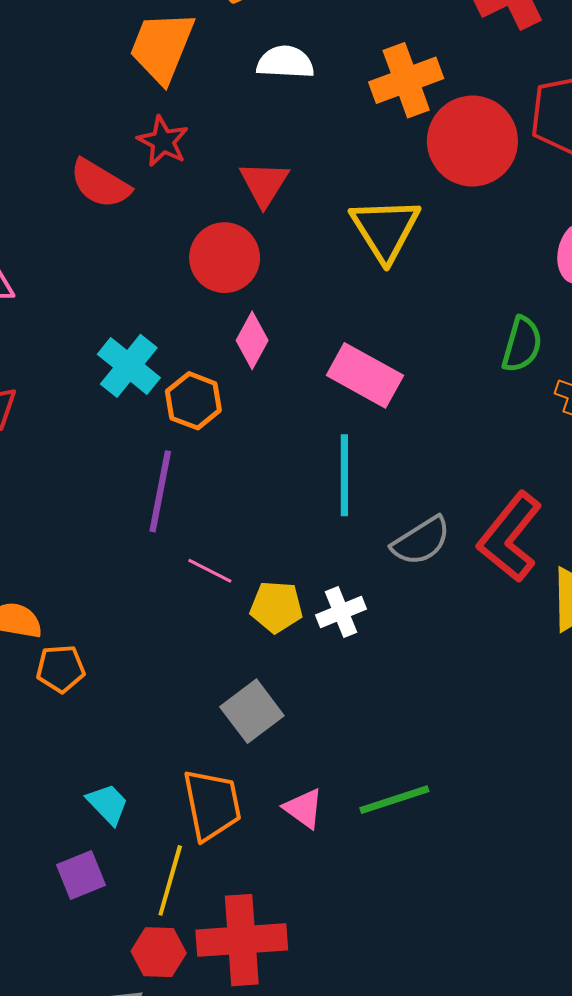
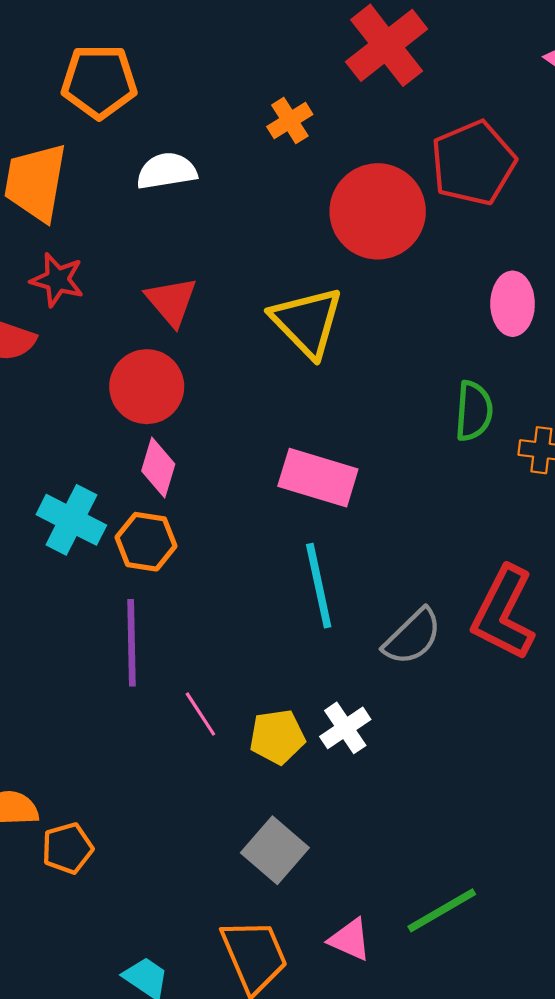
orange cross: (406, 80) -> (290, 121), moved, size x0.6
pink diamond: (252, 340) -> (158, 467), moved
pink line: (210, 571) -> (200, 714), turned 42

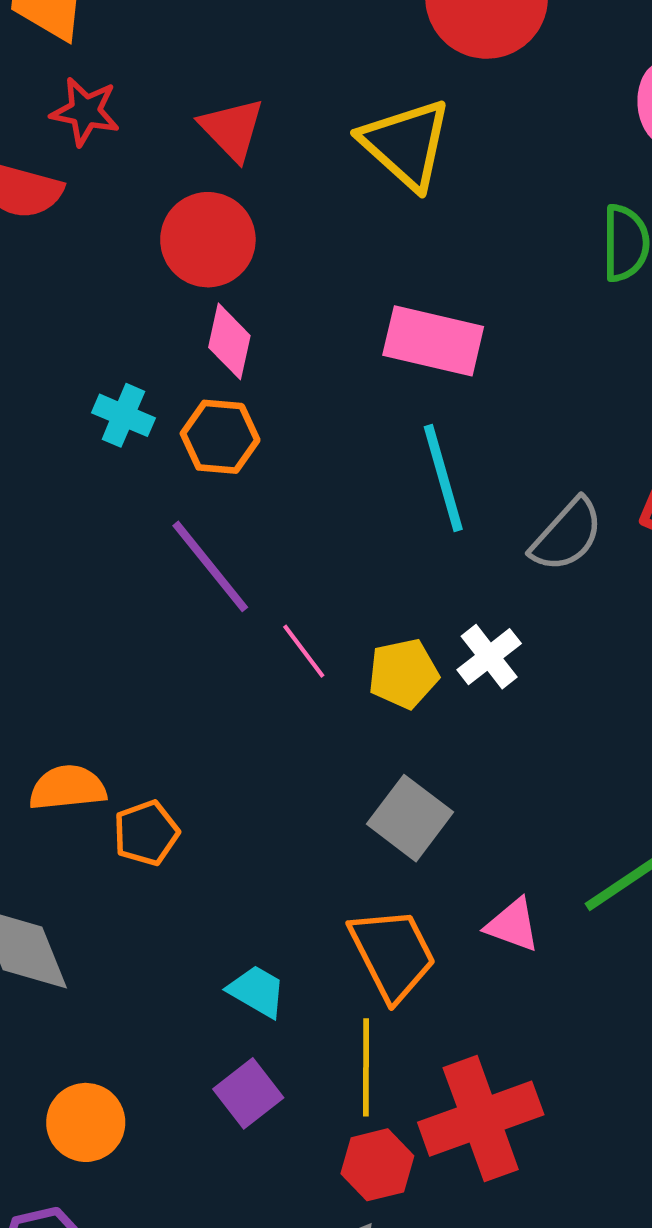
cyan cross: (71, 520) -> (123, 415), size x0.7
purple line: (132, 643) -> (210, 566), turned -34

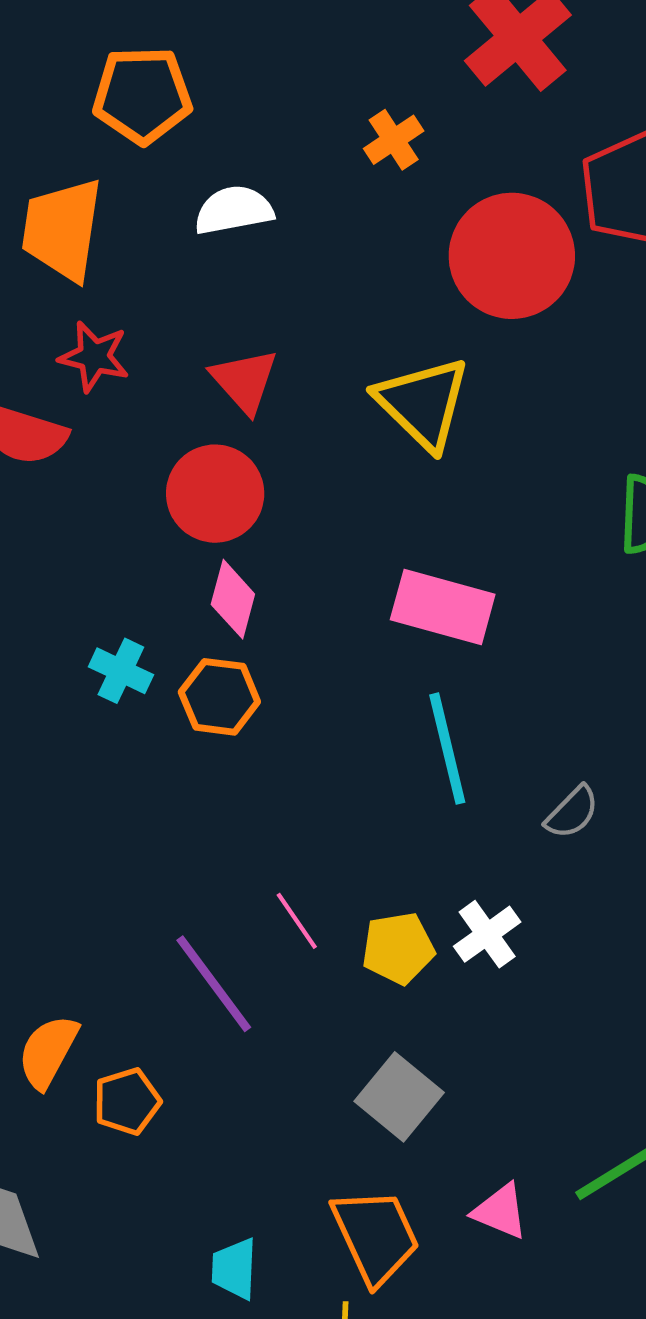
gray semicircle: (567, 535) -> (572, 812), size x0.7
purple line: (210, 566) -> (214, 984), moved
orange semicircle: (68, 788) -> (48, 1052), turned -58
cyan trapezoid: (257, 991) -> (234, 1269), turned -120

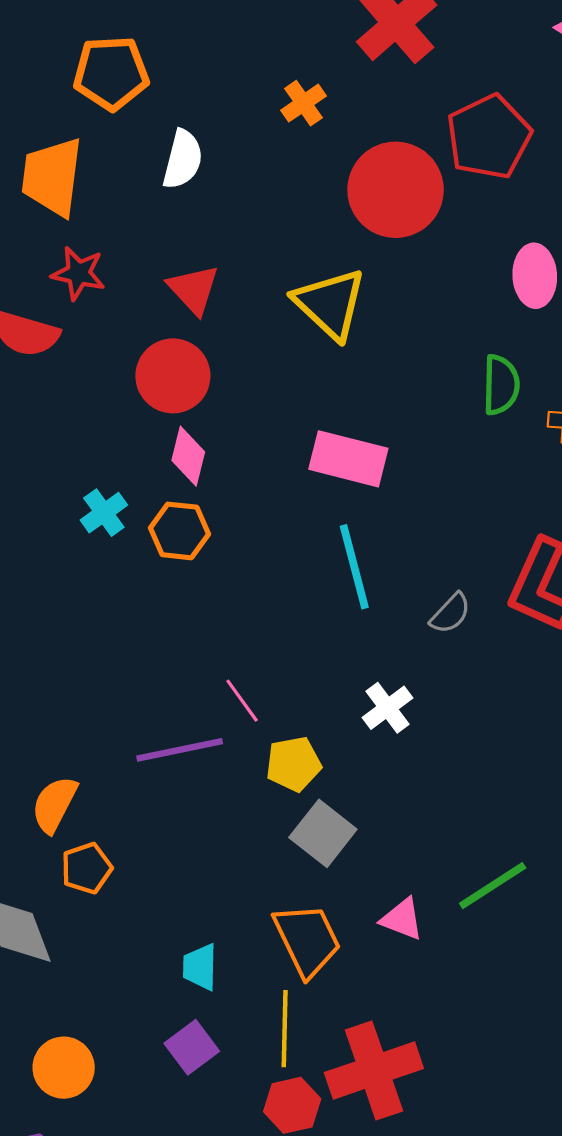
white semicircle: (234, 210) -> (183, 159), turned 116
cyan cross: (121, 671) -> (104, 513), turned 30
yellow pentagon: (398, 948) -> (294, 764), moved
purple line: (214, 984) -> (180, 750), turned -64
orange pentagon: (127, 1101) -> (87, 868), moved

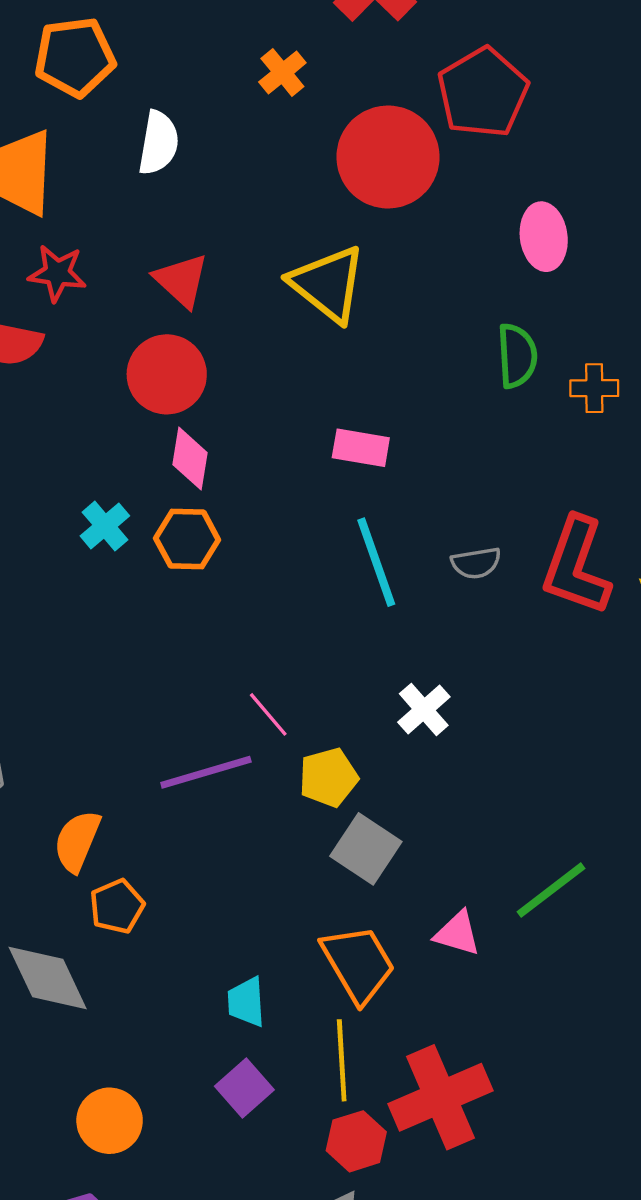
pink rectangle: (348, 459) -> (361, 448), size x0.7
gray semicircle: (450, 613) -> (476, 563), moved, turned 42

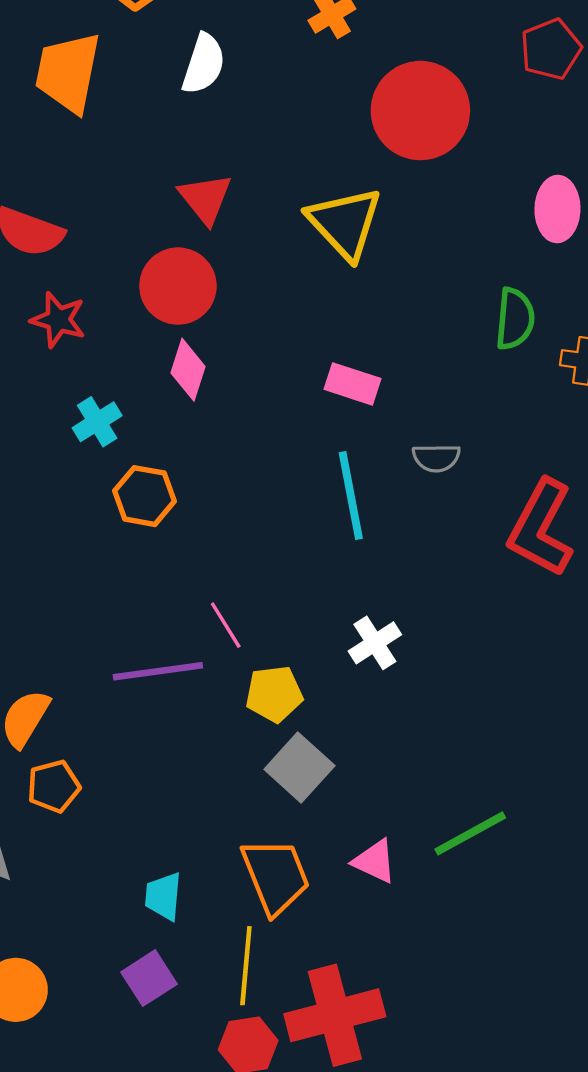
red pentagon: (483, 93) -> (551, 49), moved, size x0.7
red star: (57, 273) -> (58, 320), moved
orange hexagon: (187, 539) -> (144, 496), moved
gray semicircle: (476, 563) -> (436, 458), moved

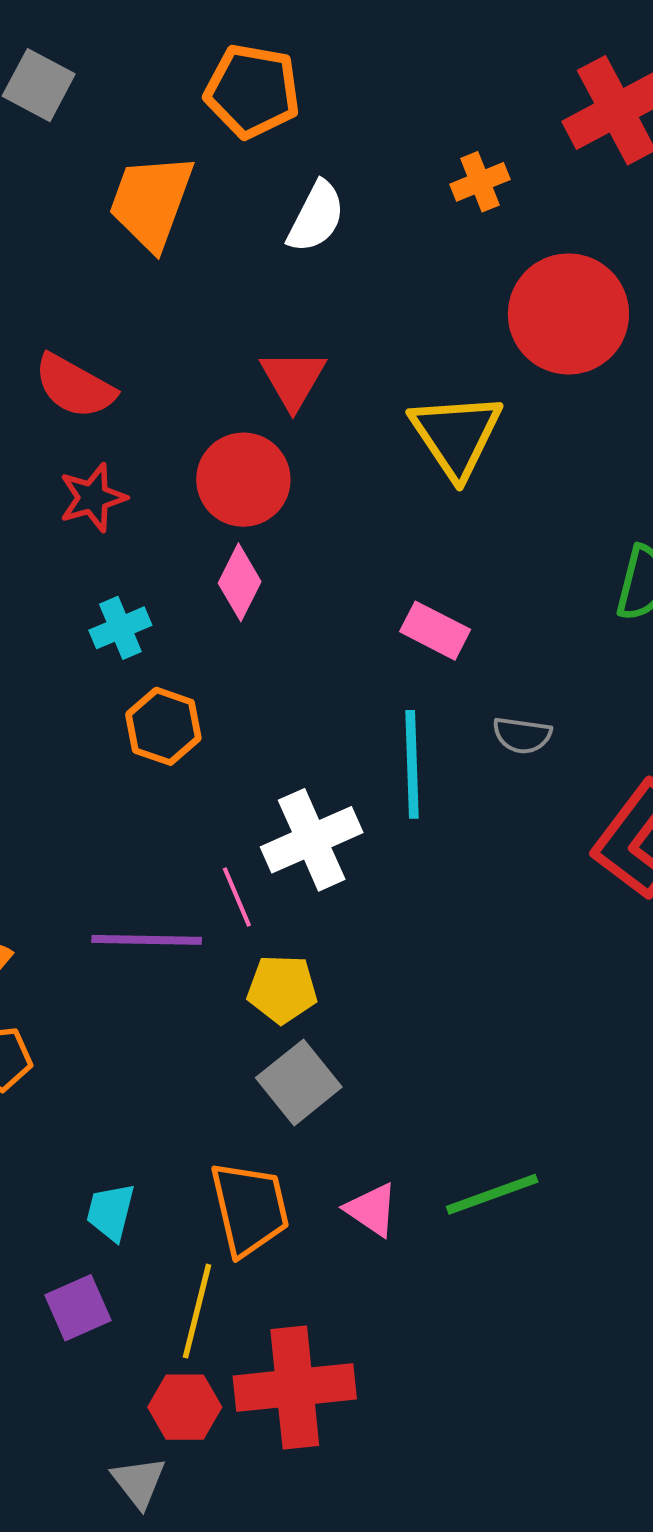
red star: (58, 320) -> (93, 498), turned 30
white cross: (375, 643) -> (312, 840), moved, size x1.5

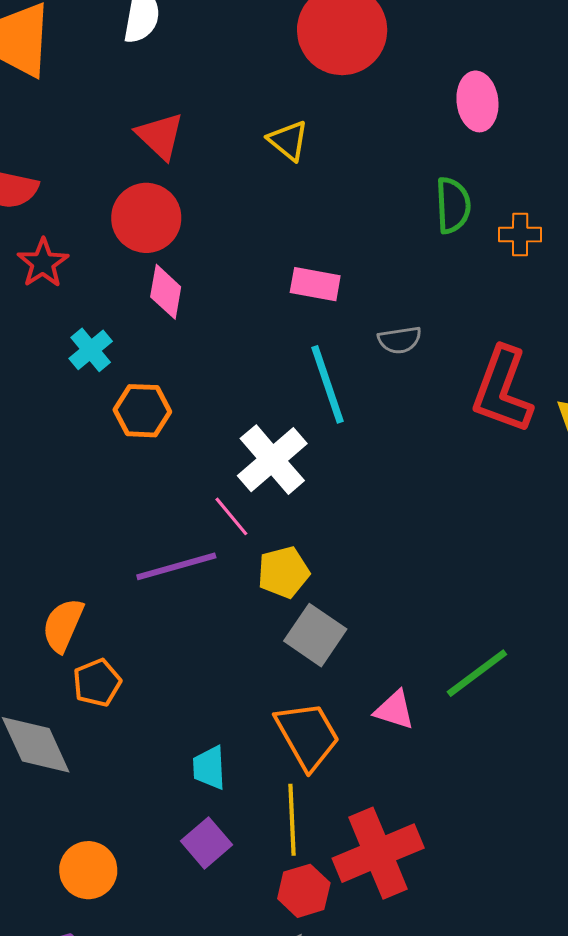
yellow triangle: (456, 435) -> (288, 141), size x0.6

